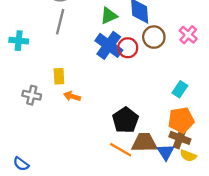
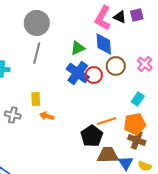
cyan rectangle: (180, 89) -> (138, 99), moved
orange pentagon: (181, 120) -> (135, 124), moved
brown cross: (180, 138) -> (137, 140), moved
orange line: (121, 150) -> (107, 121), moved, turned -48

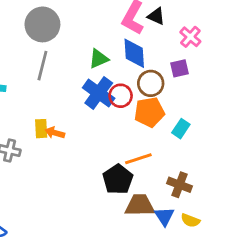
purple square: (137, 15) -> (179, 68), moved
pink cross: (145, 64) -> (190, 37), moved
orange arrow: (47, 116) -> (55, 133), moved
orange pentagon: (135, 124) -> (149, 112), moved

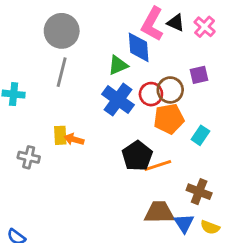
pink cross: (190, 37) -> (205, 27), moved
blue diamond: (134, 53) -> (139, 47), moved
red circle: (121, 96) -> (151, 94), moved
black pentagon: (118, 179) -> (137, 156), moved

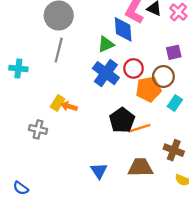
brown circle: (170, 90) -> (163, 77), moved
yellow rectangle: (60, 135) -> (58, 103), turned 35
gray cross: (29, 157) -> (38, 129), moved
blue triangle: (184, 223) -> (99, 171), moved

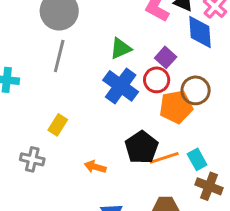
blue diamond: (123, 29) -> (200, 32), moved
purple square: (174, 52) -> (166, 57), moved, turned -35
cyan rectangle: (175, 103) -> (197, 159), moved, turned -63
orange arrow: (69, 106) -> (95, 167), moved

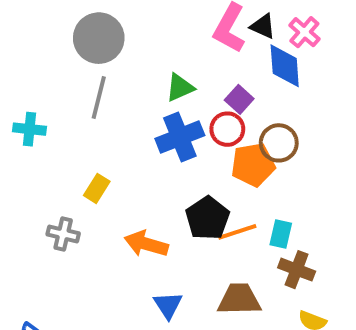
blue cross: (121, 86) -> (180, 137), turned 32
cyan rectangle: (197, 159) -> (281, 234), turned 42
orange arrow: (95, 167) -> (146, 244), size x1.5

